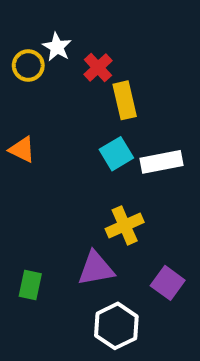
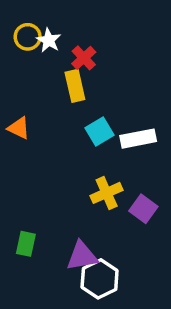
yellow circle: (28, 65) -> (28, 37), moved
yellow rectangle: (125, 100) -> (75, 86), moved
purple triangle: (96, 269) -> (82, 256), moved
purple square: (168, 283) -> (143, 209), moved

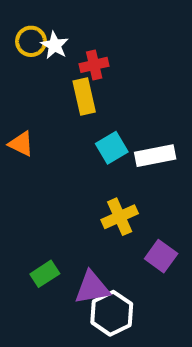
red cross: (84, 58) -> (94, 65), turned 30
purple square: (143, 209) -> (161, 256), moved
green rectangle: (26, 244) -> (45, 274), moved, turned 45

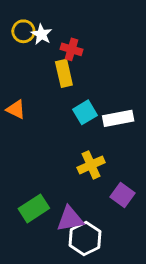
red cross: (94, 65) -> (71, 49), turned 30
green rectangle: (45, 274) -> (34, 208), size x1.4

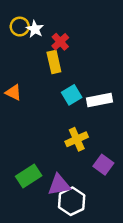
red cross: (71, 49) -> (60, 42), turned 30

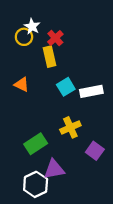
yellow circle: (20, 27) -> (24, 37), moved
orange triangle: (13, 92) -> (22, 84), moved
green rectangle: (29, 176) -> (36, 144), moved
white hexagon: (72, 201) -> (36, 184), moved

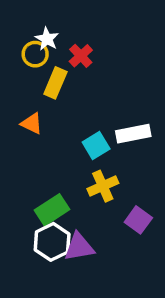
yellow rectangle: (50, 57) -> (55, 83), moved, turned 36
cyan square: (66, 87) -> (96, 145), moved
white hexagon: (36, 184) -> (52, 242), moved

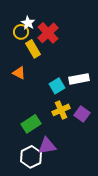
red cross: (81, 56) -> (48, 33), size x1.5
yellow rectangle: (55, 83) -> (33, 49), turned -54
purple square: (138, 220) -> (82, 114), moved
white hexagon: (52, 242) -> (31, 157), moved

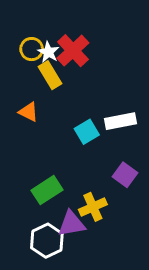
white star: (28, 23) -> (48, 52), moved
yellow cross: (61, 110) -> (93, 207), moved

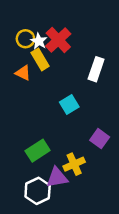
orange triangle: (29, 112) -> (23, 73), moved
white rectangle: (120, 121) -> (96, 69), moved, turned -60

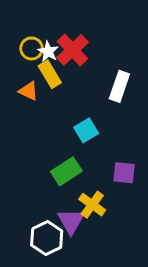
purple square: (100, 139) -> (124, 173), turned -30
green rectangle: (38, 151) -> (66, 171), moved
yellow cross: (74, 164) -> (92, 205), turned -30
purple triangle: (57, 177) -> (71, 221), turned -50

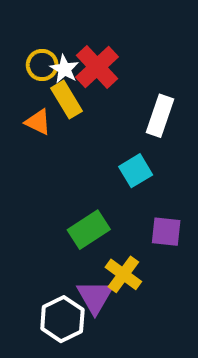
cyan square: (86, 130) -> (136, 171), moved

